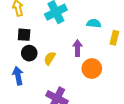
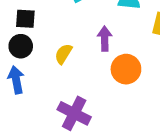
black circle: (29, 53) -> (21, 46), moved

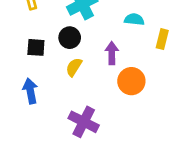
black square: (25, 19) -> (36, 47), moved
black circle: (21, 46) -> (70, 38), moved

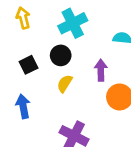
black square: (36, 47) -> (28, 65), turned -30

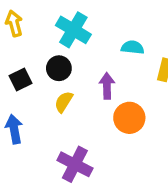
cyan cross: (73, 23) -> (73, 30), turned -32

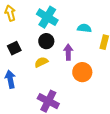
black circle: (59, 68) -> (46, 41), moved
yellow semicircle: (64, 102) -> (41, 62), turned 32

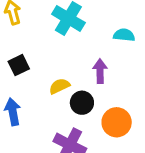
black circle: (46, 41) -> (82, 103), moved
orange circle: (82, 72) -> (117, 122), moved

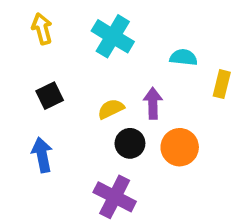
yellow semicircle: (59, 86) -> (111, 109), moved
orange circle: (117, 122) -> (180, 147), moved

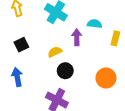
purple arrow: (153, 103) -> (77, 37), moved
orange circle: (180, 147) -> (106, 78), moved

